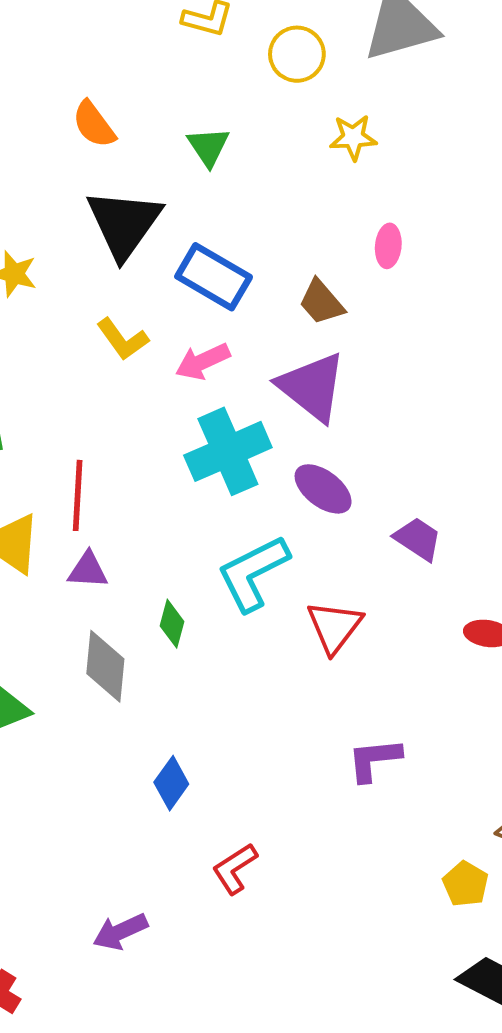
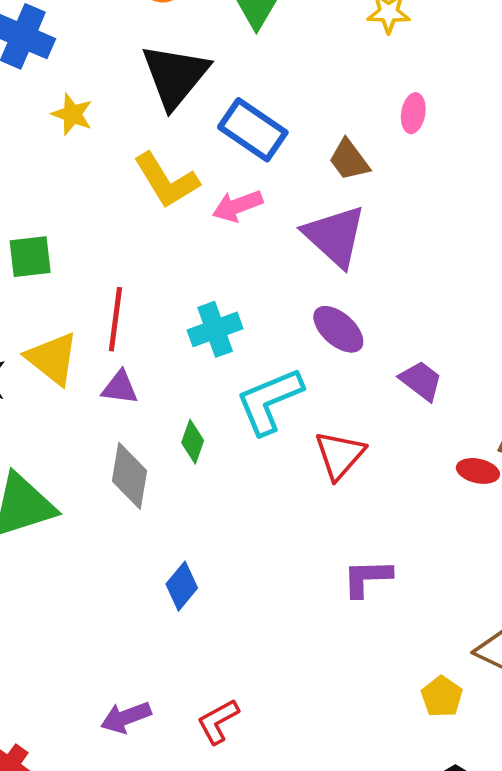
yellow L-shape: (122, 339) -> (166, 180), size x1.4
cyan cross: (228, 451) -> (215, 329), moved, size x0.7
red L-shape: (235, 869) -> (218, 721), moved

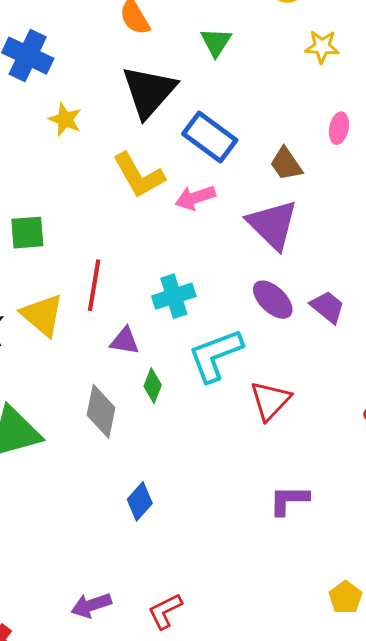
purple trapezoid: (421, 381) -> (328, 307), moved
purple triangle: (120, 388) -> (125, 341), moved

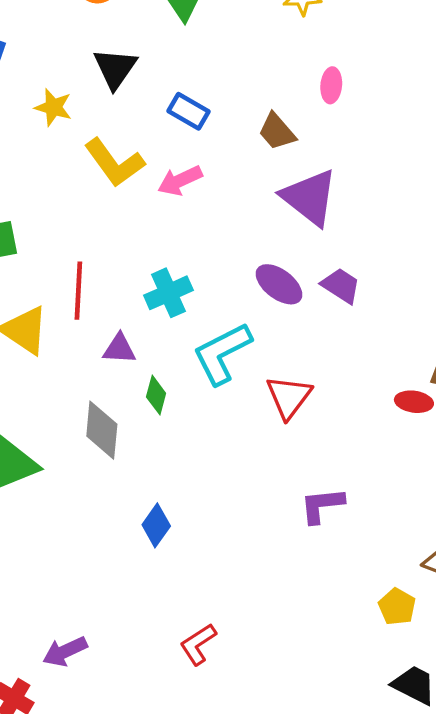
black triangle: (149, 91) -> (115, 68), size x0.7
yellow star: (65, 119) -> (53, 107), moved
blue rectangle: (210, 137) -> (189, 111), size x0.7
purple triangle: (273, 225) -> (310, 197), moved
purple arrow: (91, 605) -> (65, 651), moved

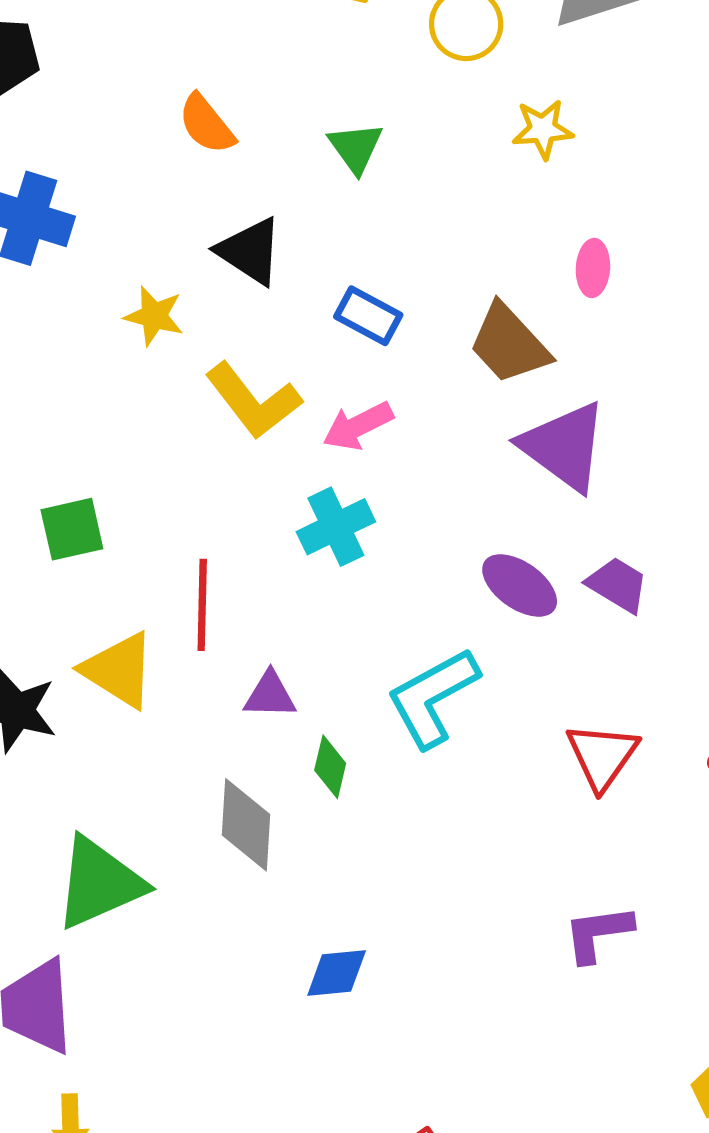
black triangle: (115, 68) -> (250, 251), turned -30
brown trapezoid: (277, 132) -> (509, 344), size x1.4
cyan cross: (168, 293) -> (336, 527), moved
red triangle: (289, 397) -> (602, 756), moved
blue diamond: (156, 525) -> (337, 973), turned 51

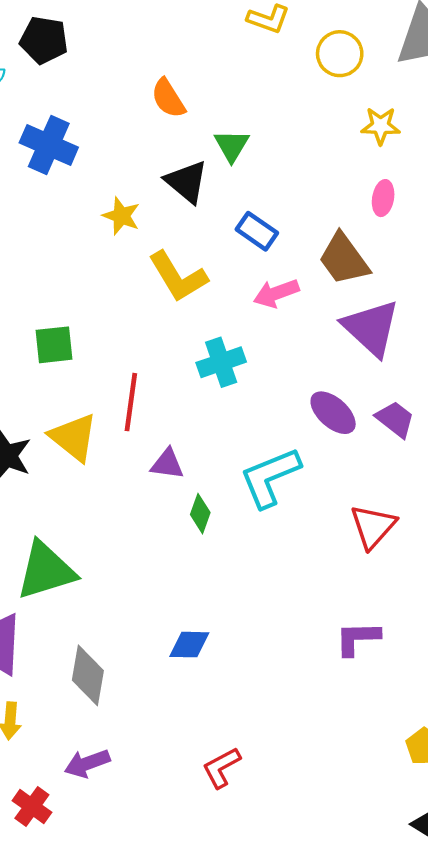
green triangle: (356, 148) -> (232, 146), moved
pink ellipse: (593, 268) -> (383, 198), moved
pink arrow: (358, 426) -> (276, 293), moved
gray diamond: (246, 825) -> (88, 675), moved

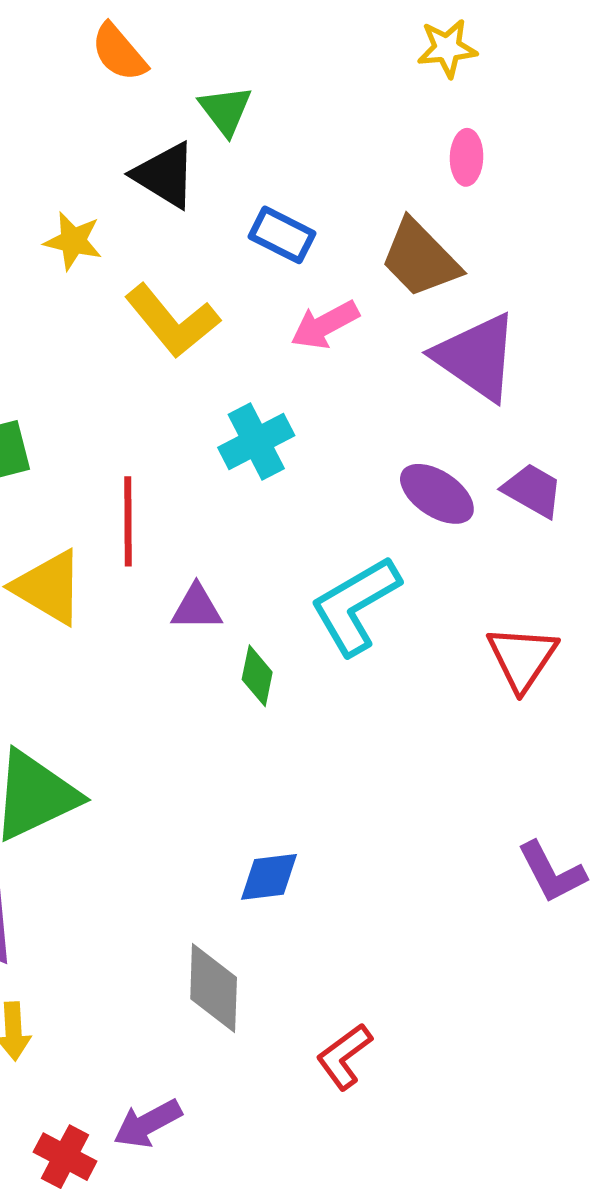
purple L-shape: (358, 638) -> (552, 872), moved, turned -108
gray diamond: (88, 675) -> (214, 988), moved
purple arrow: (87, 763) -> (148, 1124), moved

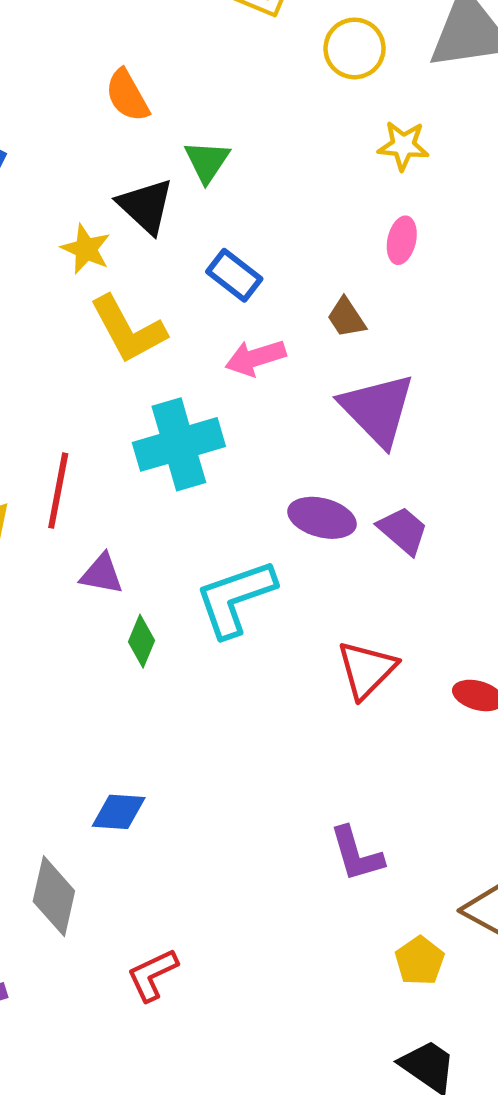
yellow star: (73, 241) -> (86, 249), moved
brown trapezoid: (420, 259) -> (346, 318), size x0.6
cyan cross: (256, 442) -> (179, 444), size x1.4
purple ellipse: (437, 494) -> (322, 518), turned -30

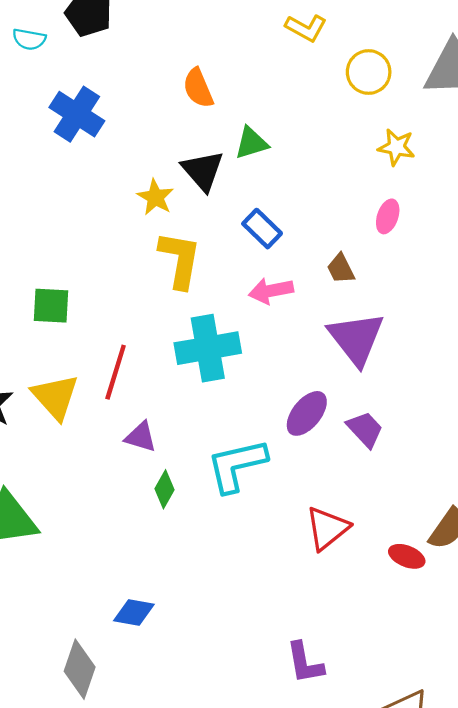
green triangle: (207, 161) -> (251, 143), turned 33
yellow L-shape: (128, 330) -> (180, 260), turned -148
purple ellipse: (322, 518) -> (307, 413), turned -72

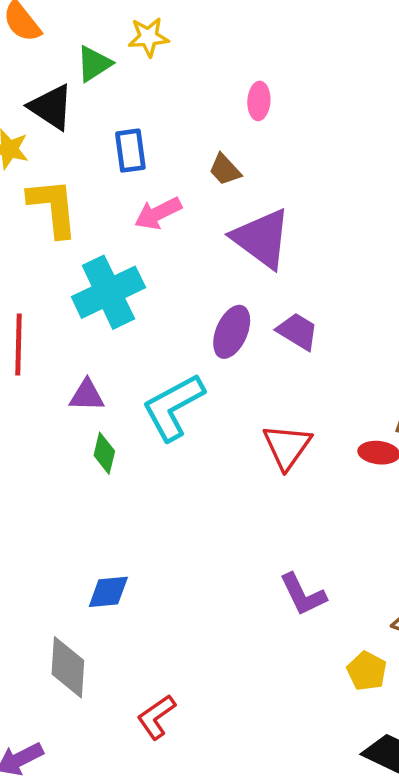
yellow star: (396, 147) -> (148, 37), moved
blue rectangle: (262, 229) -> (130, 151), turned 54
purple triangle: (141, 437) -> (87, 395), moved

